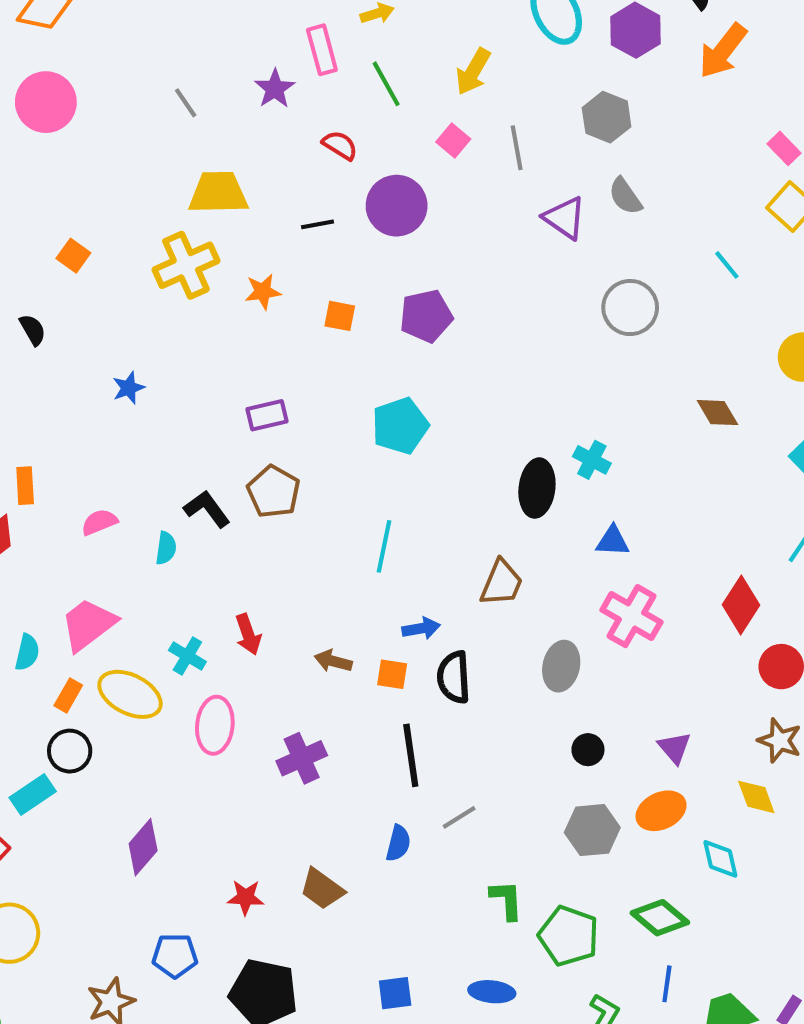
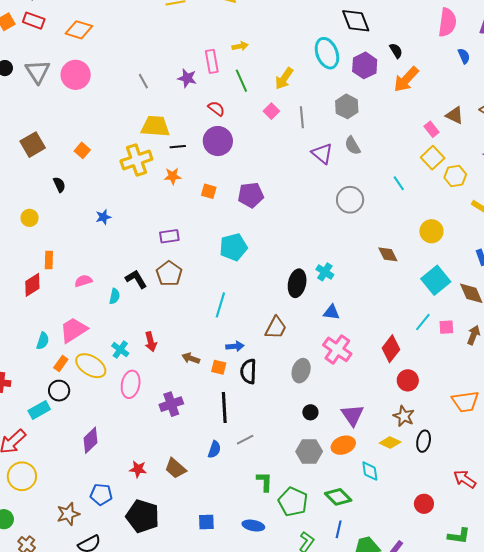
purple star: (275, 89) -> (187, 78), turned -30
purple circle: (397, 206) -> (218, 141), moved
black line: (318, 224) -> (178, 147), moved
purple triangle: (674, 748) -> (352, 415), size x1.4
yellow diamond: (756, 797) -> (390, 443), turned -50

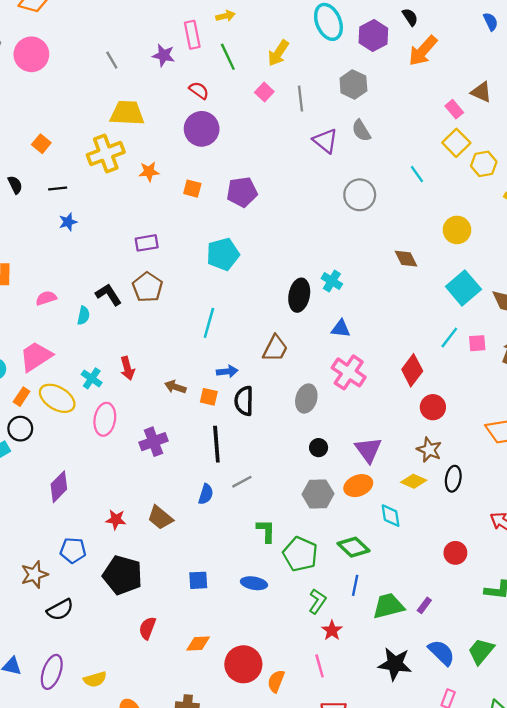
black line: (178, 147) -> (58, 189), moved

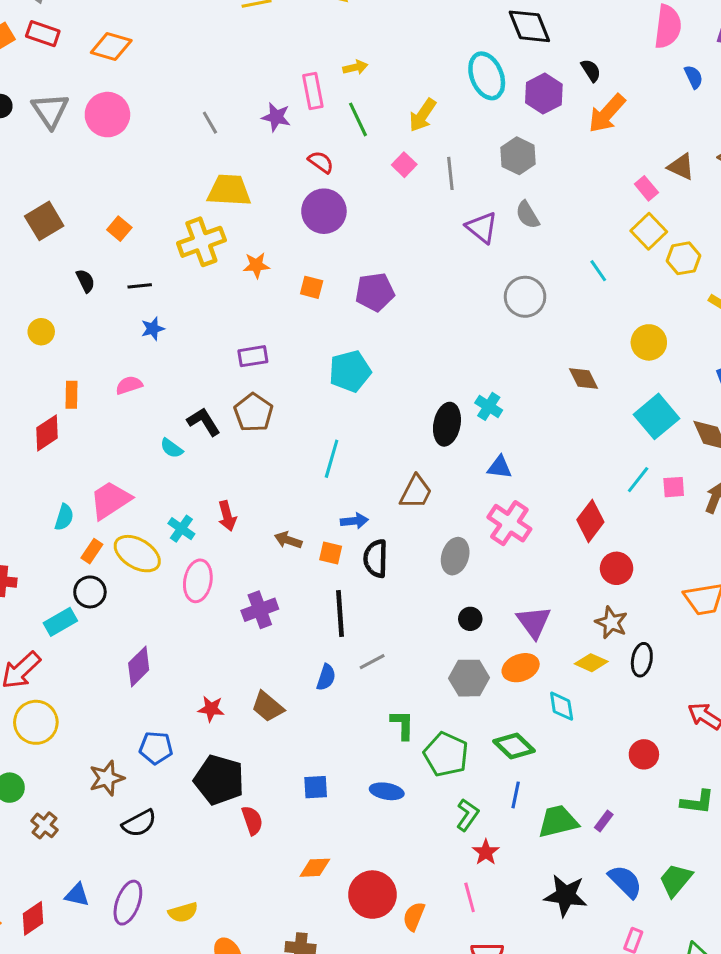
pink semicircle: (46, 298) -> (129, 385), moved
cyan semicircle: (83, 315) -> (172, 448), turned 114
red semicircle: (147, 628) -> (252, 820), moved, turned 140

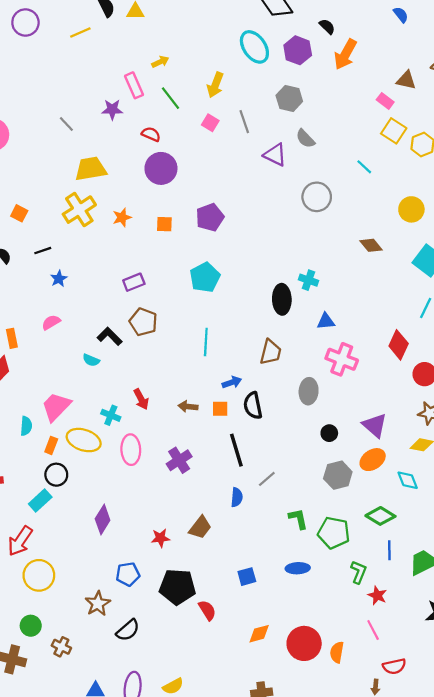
brown trapezoid: (268, 707) -> (200, 527), turned -80

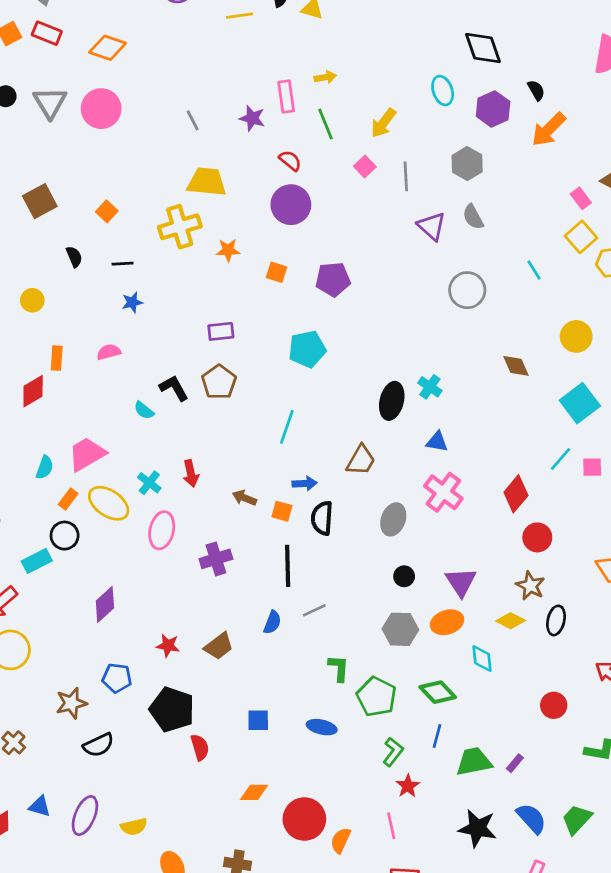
cyan ellipse: (254, 47) -> (443, 91), size x0.7

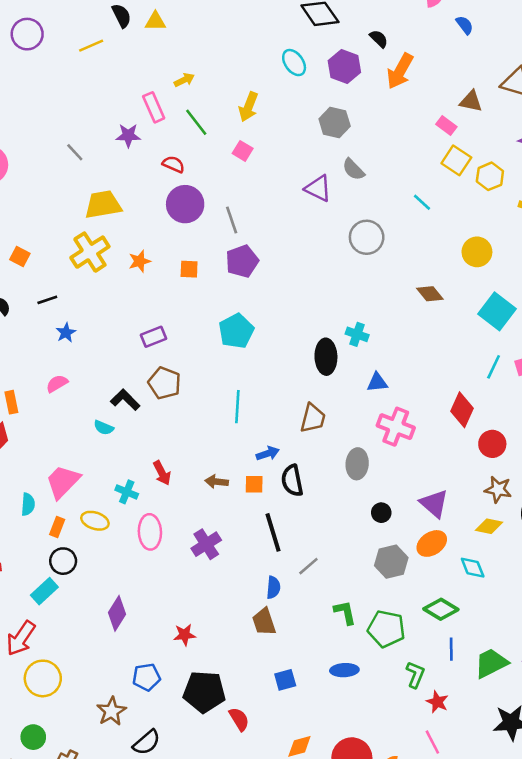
gray line: (406, 176) -> (232, 220), moved
yellow ellipse: (109, 503) -> (95, 521), size x0.7
brown trapezoid: (219, 646) -> (264, 622), moved, turned 124

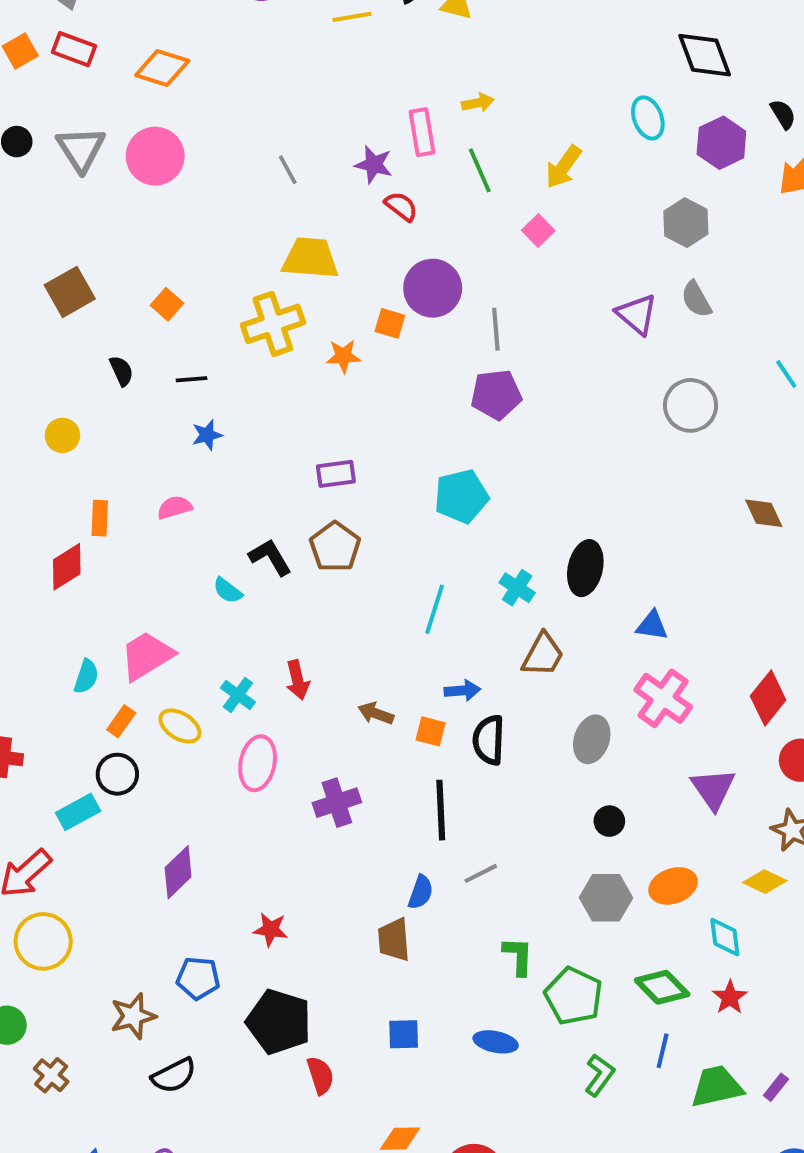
red semicircle: (173, 164) -> (401, 206), moved
orange square: (189, 269) -> (390, 323), moved
cyan cross: (357, 334) -> (517, 588), moved
purple triangle: (434, 504) -> (713, 789), moved
red star: (437, 702) -> (730, 997), moved

